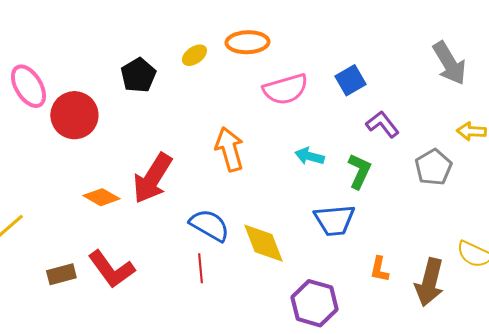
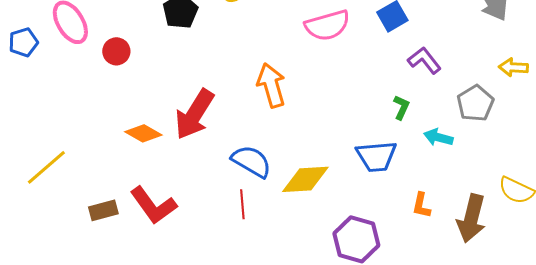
red circle: (74, 115) -> (116, 51), size x0.6
cyan arrow: (309, 156) -> (438, 137), moved
green L-shape: (359, 171) -> (401, 107), size x0.7
yellow diamond: (263, 243) -> (305, 179), turned -72

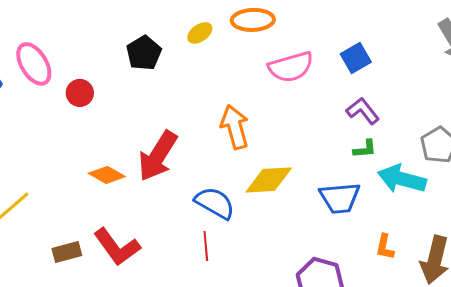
purple L-shape: (424, 60) -> (363, 111), moved
green L-shape: (401, 107) -> (365, 149), turned 60
cyan arrow: (438, 137) -> (402, 179), size x1.6
yellow diamond: (305, 179) -> (269, 180), moved

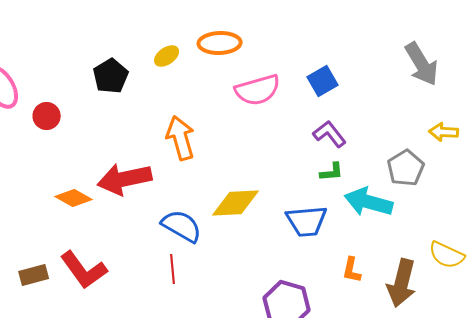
orange arrow: (235, 127) -> (181, 138), moved
red arrow: (158, 156) -> (125, 179), turned 46

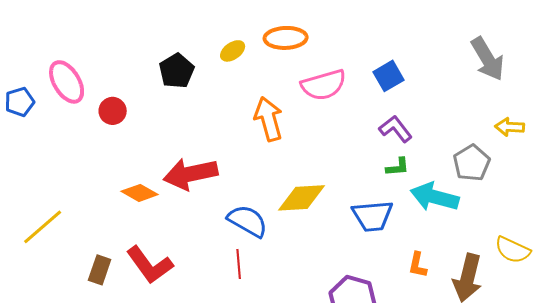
orange arrow: (181, 138) -> (269, 119), moved
brown rectangle: (34, 275) -> (100, 270), turned -56

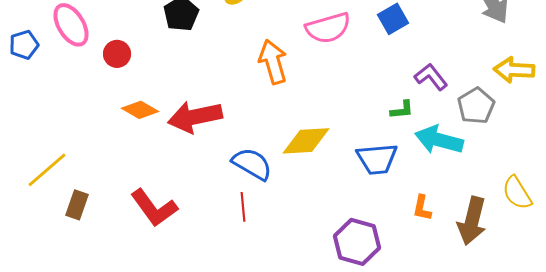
yellow arrow: (510, 127) -> (514, 70), size x1.4
purple L-shape: (396, 129) -> (431, 77), moved
orange diamond: (140, 193) -> (140, 110), moved
yellow semicircle: (513, 250) -> (517, 193), turned 33
brown rectangle: (100, 270) -> (77, 205), moved

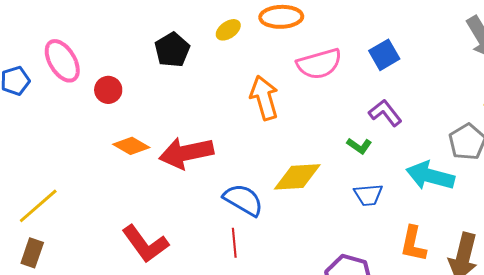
purple L-shape: (431, 77) -> (385, 113), moved
green L-shape: (402, 110) -> (359, 146), moved, turned 40
blue trapezoid: (377, 159) -> (368, 195), size x0.7
brown rectangle: (77, 205) -> (32, 253), moved
orange L-shape: (422, 208) -> (413, 244), size x1.4

